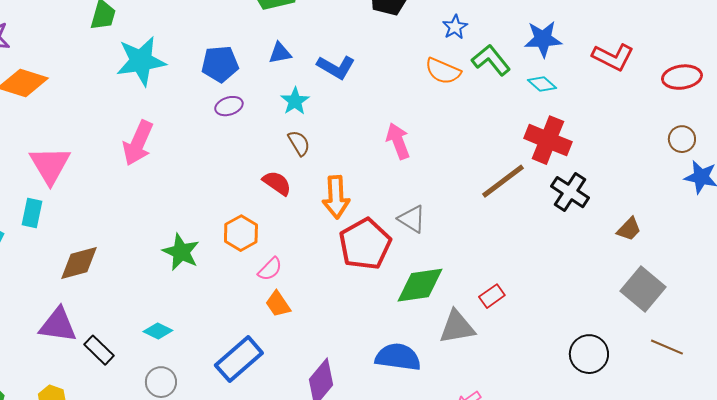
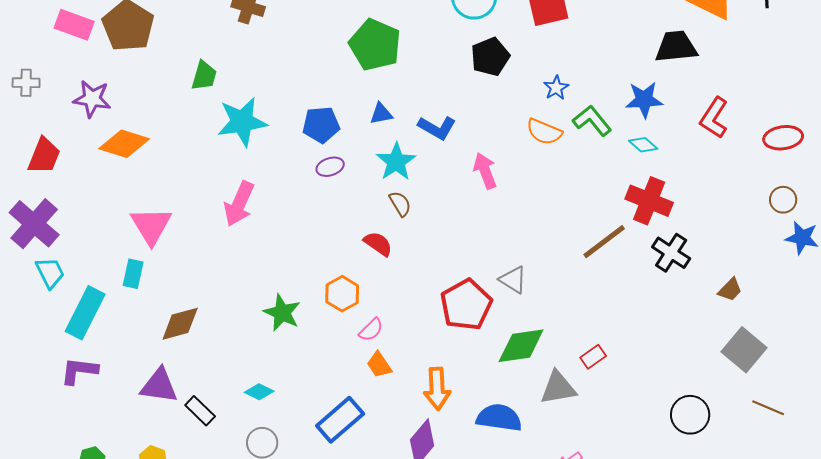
red L-shape: (613, 57) -> (714, 118), turned 96
cyan star: (295, 101) -> (396, 162), size x1.4
pink arrow: (398, 141) -> (485, 171), moved
orange arrow: (336, 197) -> (437, 389), moved

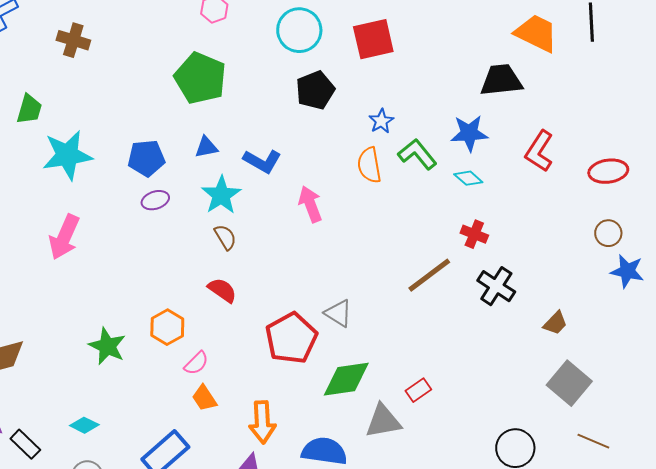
orange semicircle: (544, 132) -> (369, 165), turned 57
red cross: (649, 201) -> (474, 234), size x0.6
red semicircle: (378, 244) -> (222, 290), moved

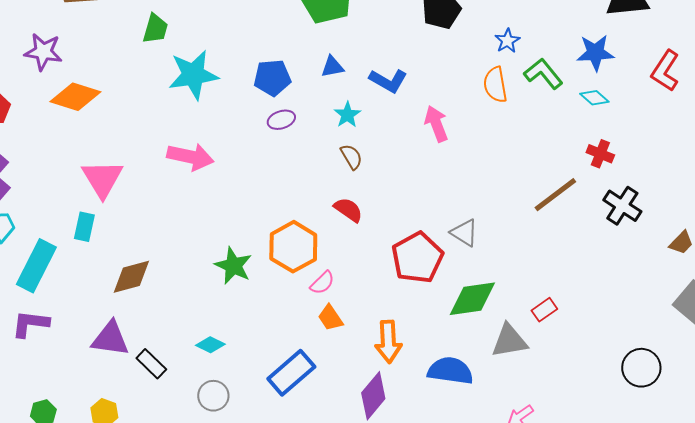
cyan star: (221, 195) -> (347, 115), size x0.7
pink arrow: (64, 237) -> (190, 157), turned -102
orange hexagon: (167, 327) -> (293, 247), size x1.4

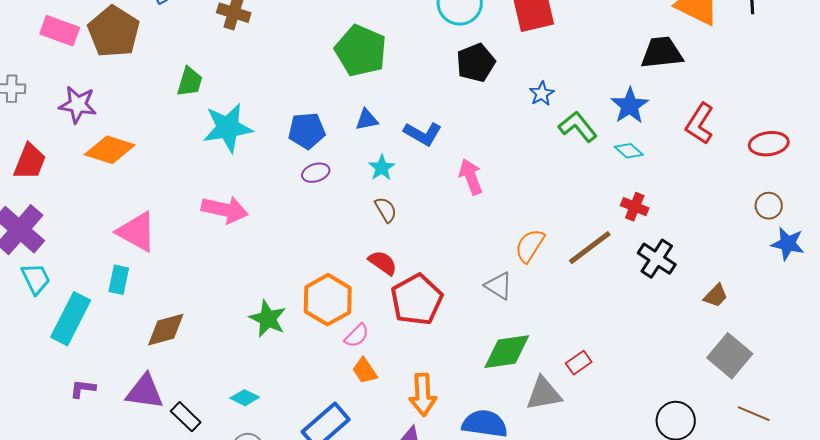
blue star: (595, 53) -> (630, 106), turned -30
orange semicircle: (495, 85) -> (530, 246), moved, turned 42
pink triangle: (102, 179) -> (137, 232), turned -30
red pentagon: (417, 258) -> (417, 300), moved
purple L-shape: (30, 324) -> (83, 389), moved, size x0.7

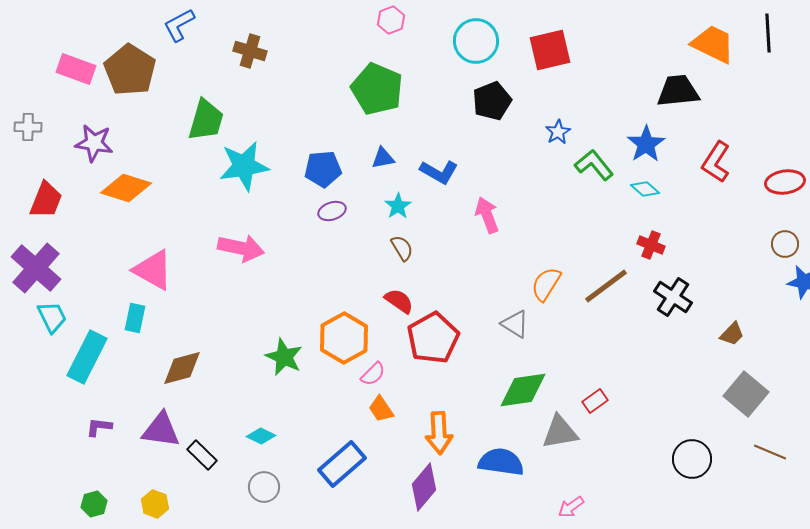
green trapezoid: (190, 82) -> (206, 120), size x1.4

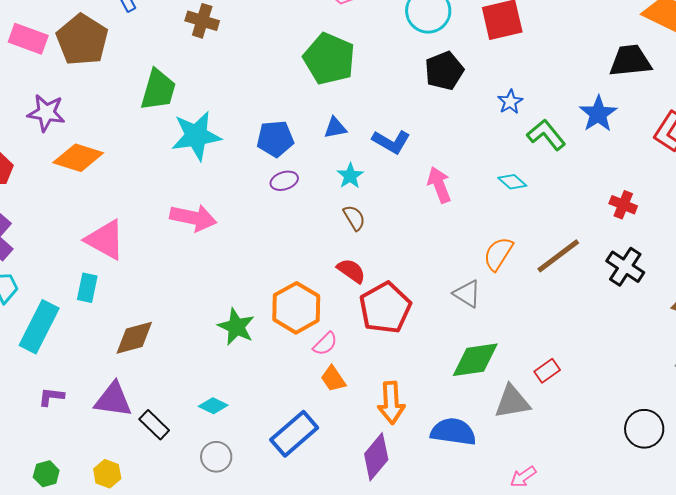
cyan diamond: (645, 189) -> (512, 182), moved
red cross: (651, 245) -> (623, 205), moved

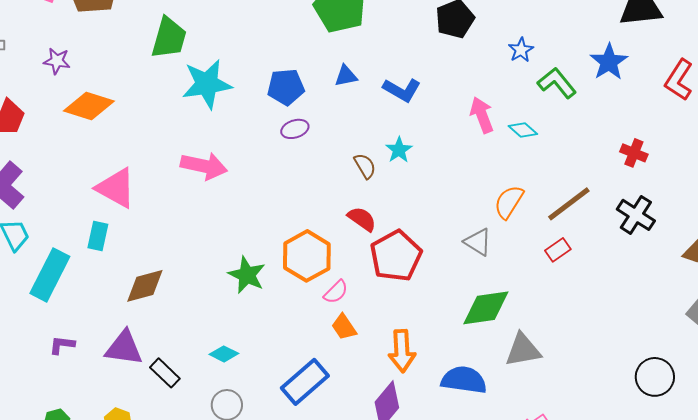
purple star: (46, 113) -> (57, 61), size x0.7
cyan star: (350, 176) -> (399, 150), moved
pink arrow: (439, 185) -> (482, 115), moved
red rectangle: (547, 371) -> (558, 250), moved

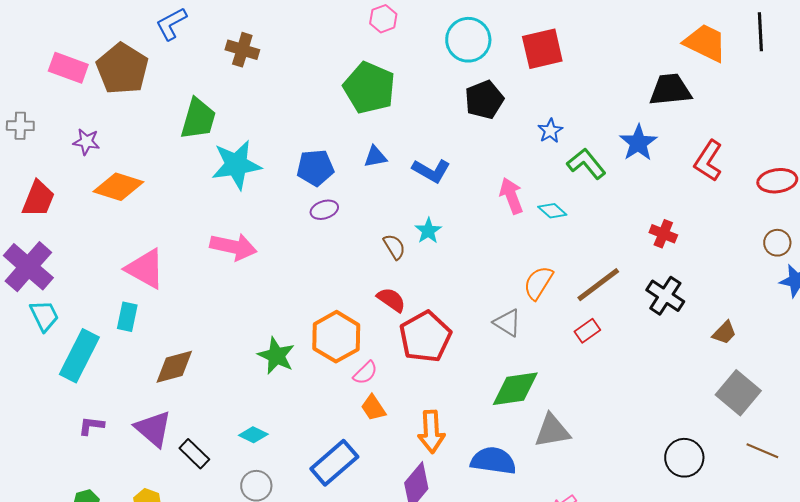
purple triangle: (124, 348) -> (153, 429), turned 33

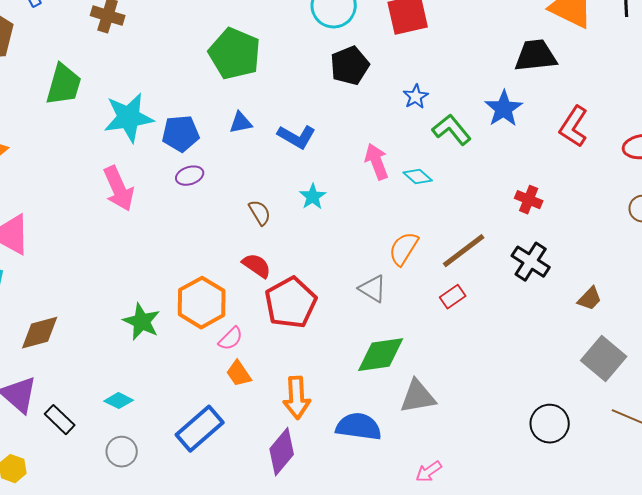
cyan star: (236, 165) -> (129, 118), moved
cyan star: (428, 231) -> (313, 197), moved
pink arrow: (233, 247) -> (119, 189), moved, turned 54

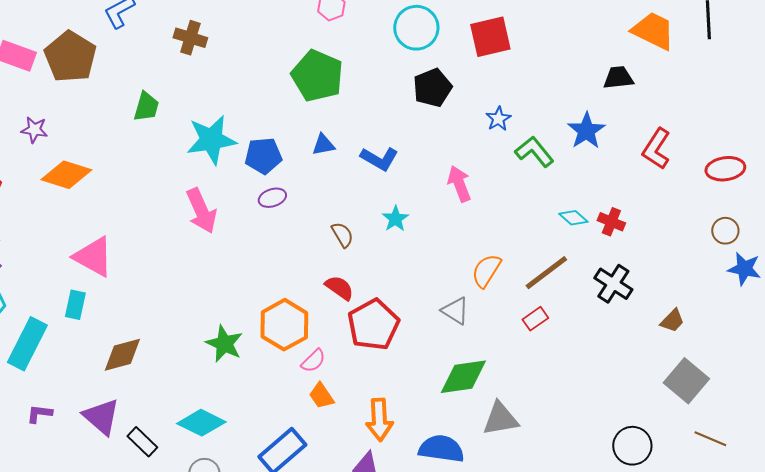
black trapezoid: (536, 56) -> (618, 78), size x0.7
green trapezoid: (64, 85) -> (146, 107), size x0.7
cyan diamond: (418, 177) -> (573, 218), moved
cyan diamond: (119, 401) -> (201, 423), size x1.6

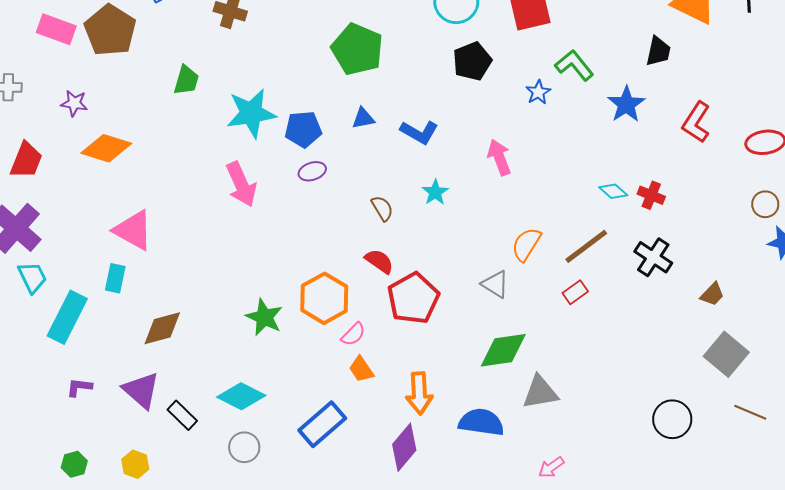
black trapezoid: (618, 78) -> (658, 51), turned 108
green L-shape: (534, 152) -> (574, 65), moved

